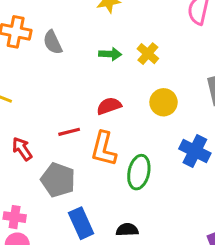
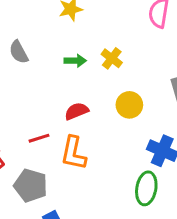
green ellipse: (139, 172) -> (146, 188), moved

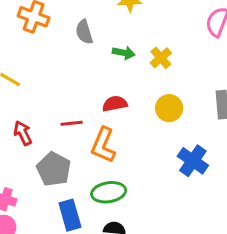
gray semicircle: (19, 52) -> (84, 32), moved
green ellipse: (146, 188) -> (109, 192), moved, turned 60

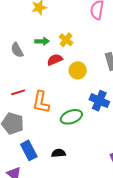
gray semicircle: (84, 32) -> (17, 50), moved
red semicircle: (115, 104) -> (55, 60), moved
green ellipse: (109, 192) -> (71, 117), moved

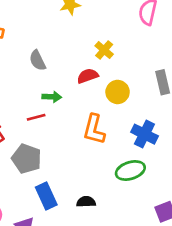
green arrow: (42, 41) -> (52, 97), moved
orange L-shape: (41, 102) -> (94, 129), moved
green ellipse: (71, 117) -> (130, 170), moved

